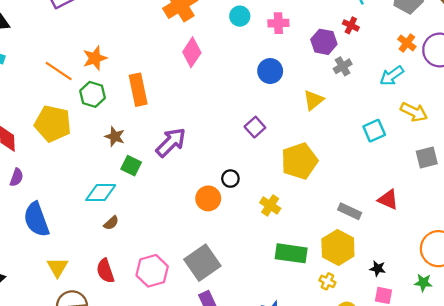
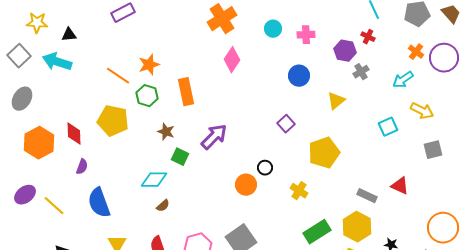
green rectangle: (291, 253) -> (317, 232), turned -40

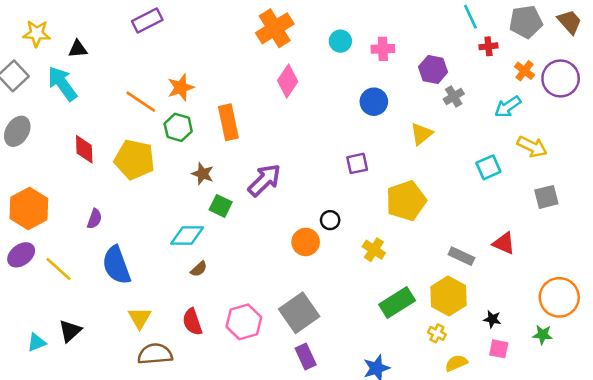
red cross: (368, 37) -> (488, 46), moved, turned -32
cyan arrow: (57, 62) -> (62, 84), turned 36
purple square: (286, 124) -> (357, 163), turned 30
red diamond: (74, 134) -> (84, 149), moved
orange hexagon: (39, 143) -> (29, 209), moved

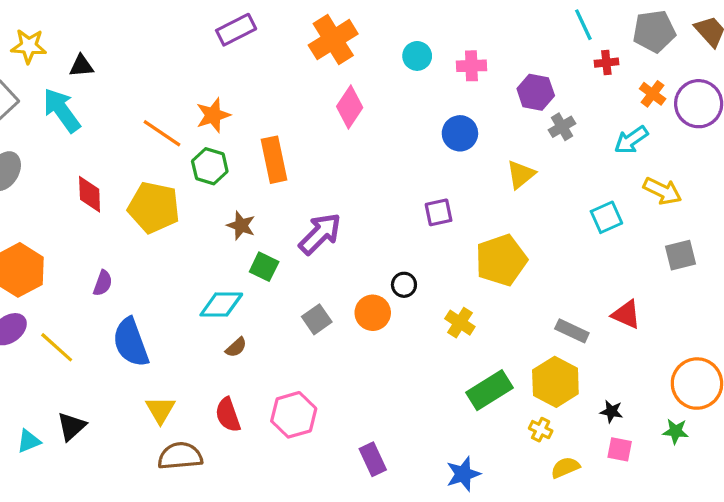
purple rectangle: (147, 21) -> (236, 30), moved
gray square: (299, 313) -> (317, 319), moved, size x0.6

